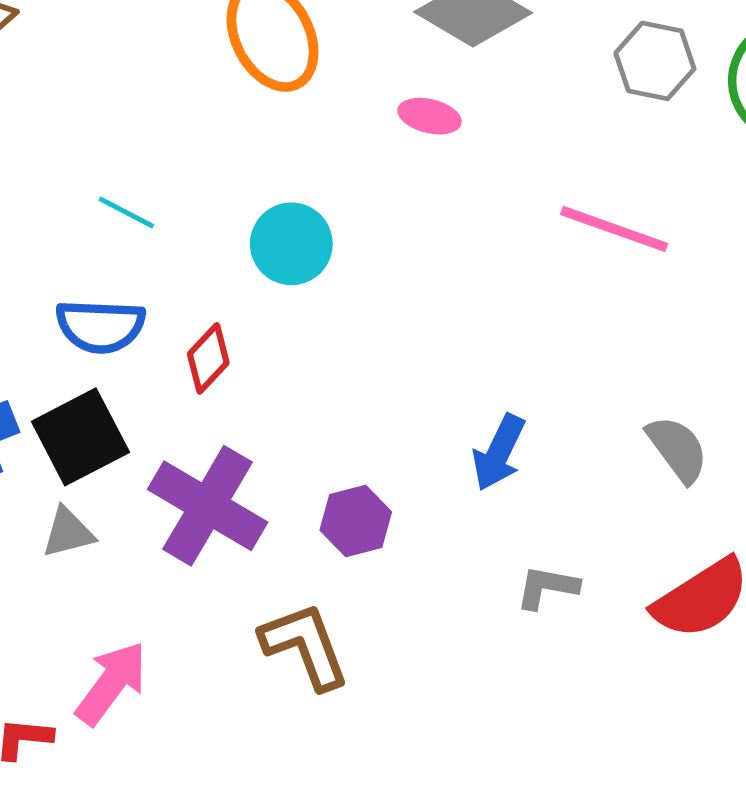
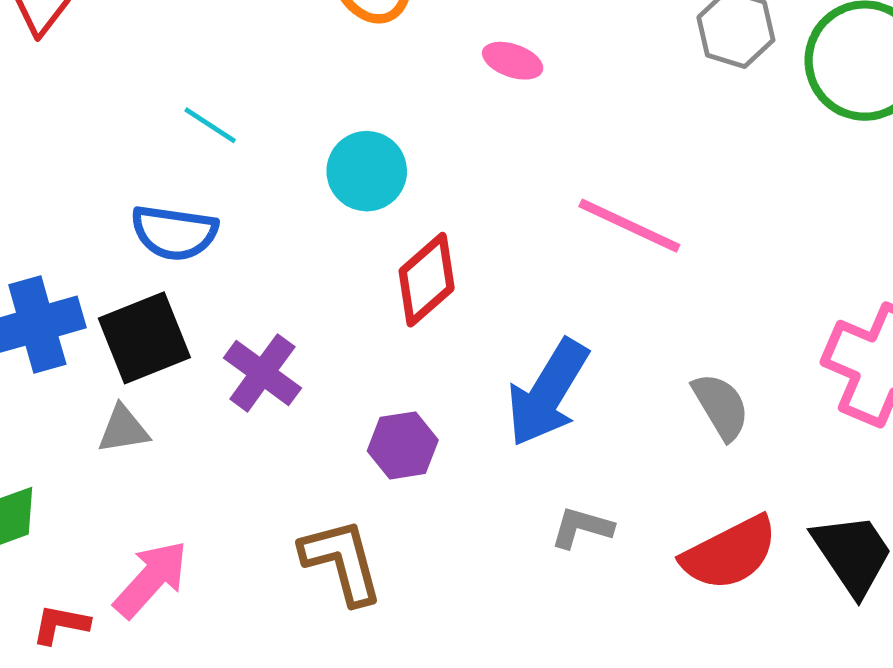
pink line: (614, 229) -> (629, 226), moved
red diamond: (208, 358) -> (427, 280), moved, size x1.4
blue arrow: (499, 453) -> (548, 393), size x1.5
purple cross: (208, 506) -> (262, 373), moved, size x0.7

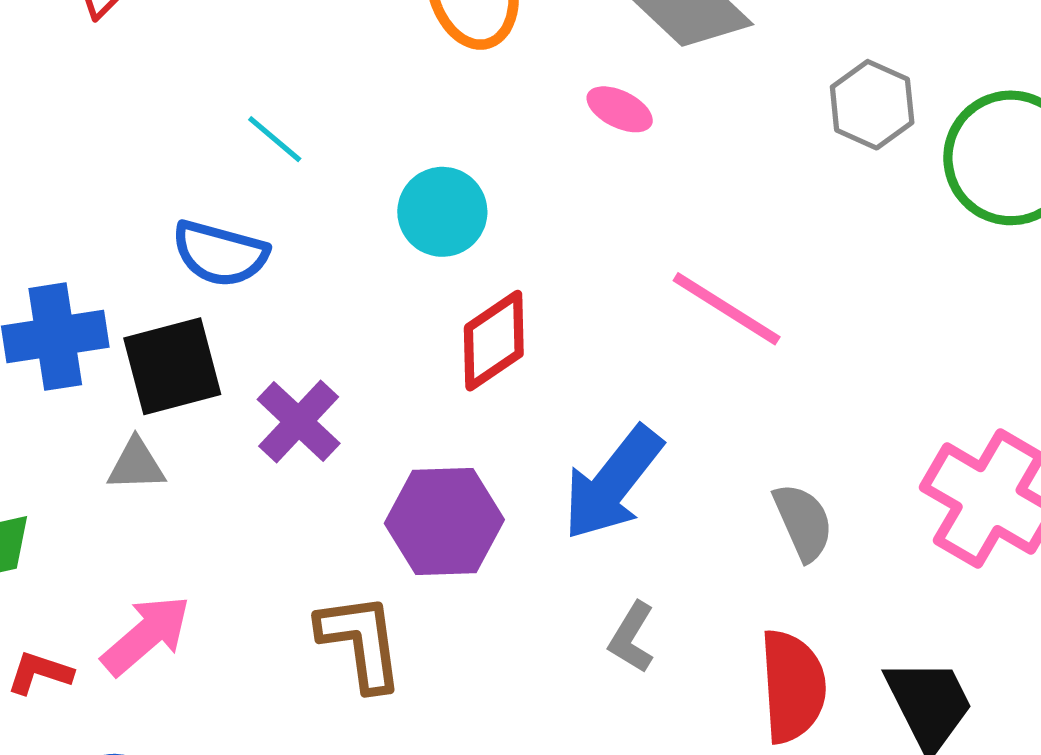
purple hexagon: (403, 445) -> (444, 521), size x1.5
gray L-shape: (582, 528) -> (632, 637), turned -82
red semicircle: (730, 553) -> (793, 686), turned -74

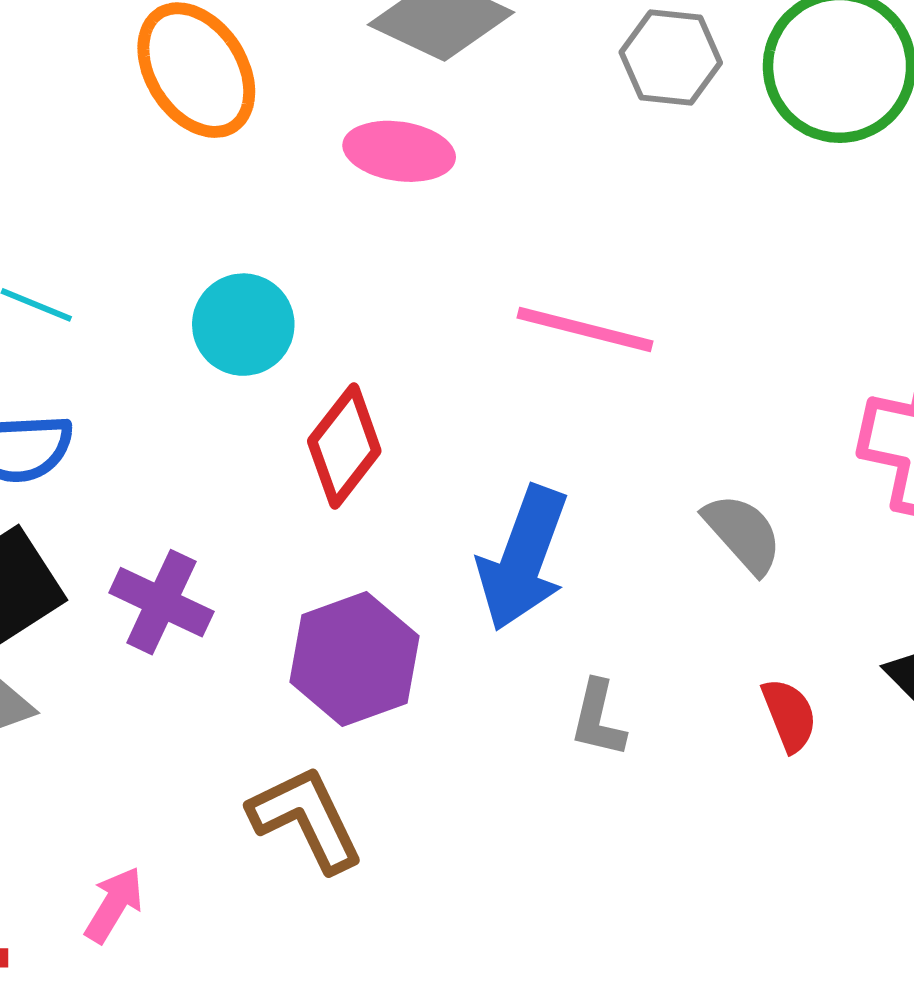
pink ellipse: (620, 109) -> (399, 151), size x1.4
pink arrow: (146, 635) -> (114, 905), moved, size x0.7
red semicircle: (793, 686) -> (789, 715), size x0.6

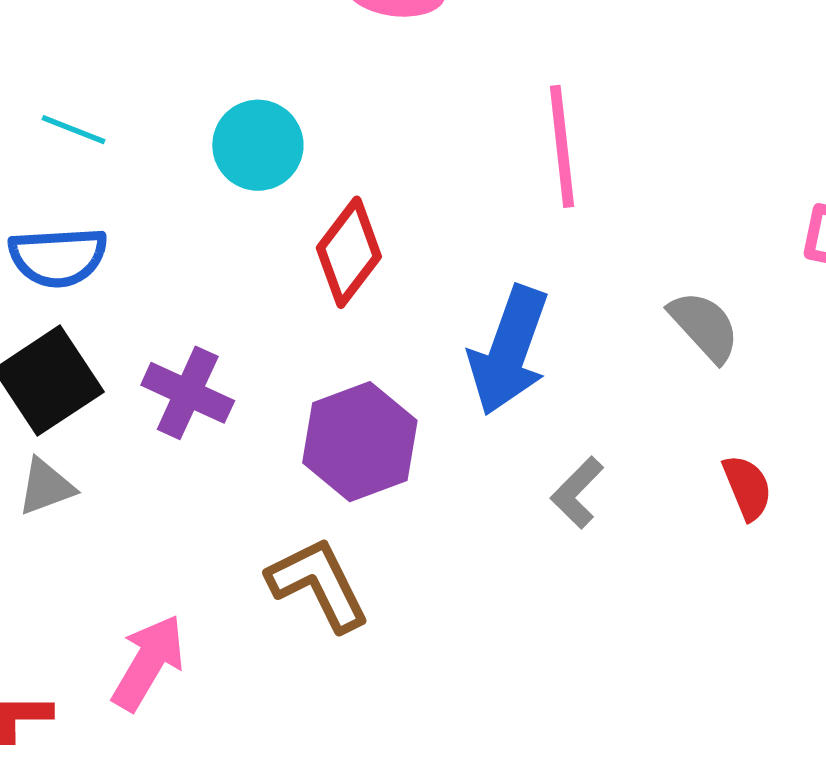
pink line: (585, 330) -> (562, 146), turned 70
gray L-shape: (598, 719) -> (577, 492), turned 32
pink arrow: (114, 905) -> (148, 663), size x1.4

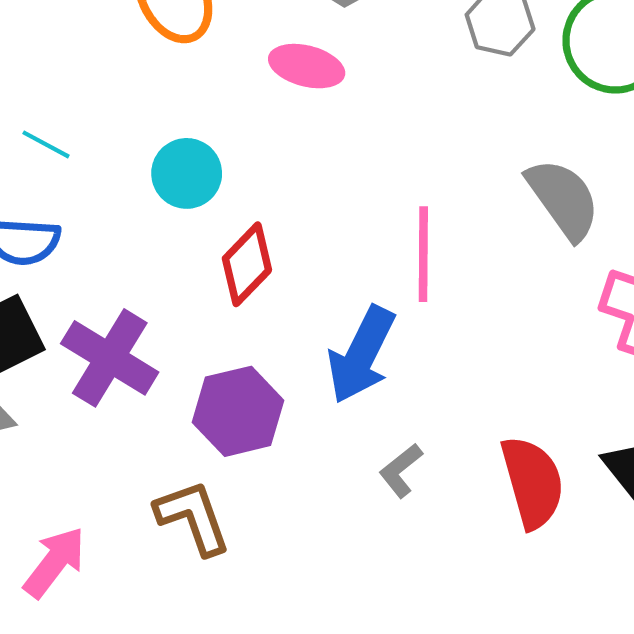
pink line: (562, 146) -> (423, 254), moved
gray semicircle: (704, 326) -> (563, 199), moved, size x1.4
purple cross: (188, 393) -> (110, 358), size x1.4
red semicircle: (747, 487) -> (532, 482), size x1.8

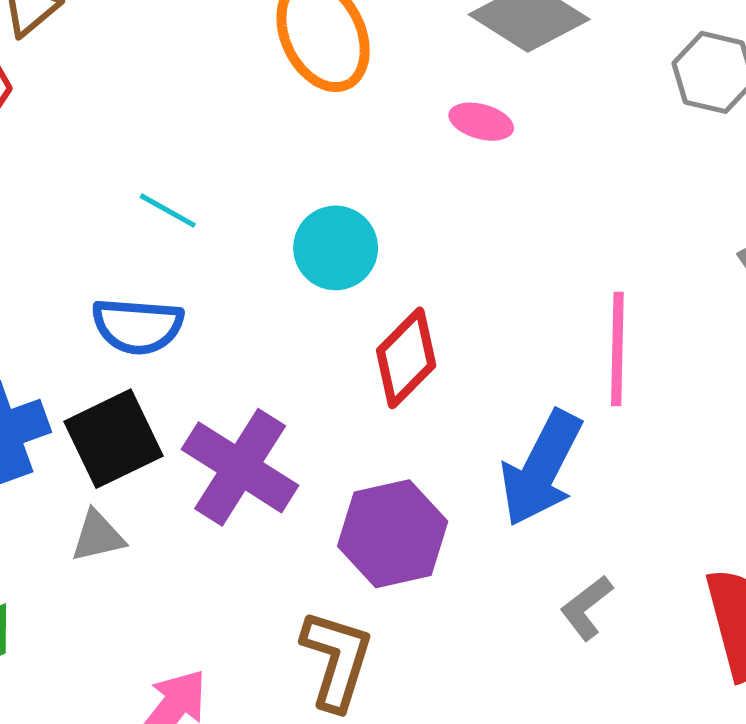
pink ellipse: (307, 66) -> (481, 122), size x0.7
brown L-shape: (193, 517) -> (337, 660), turned 36

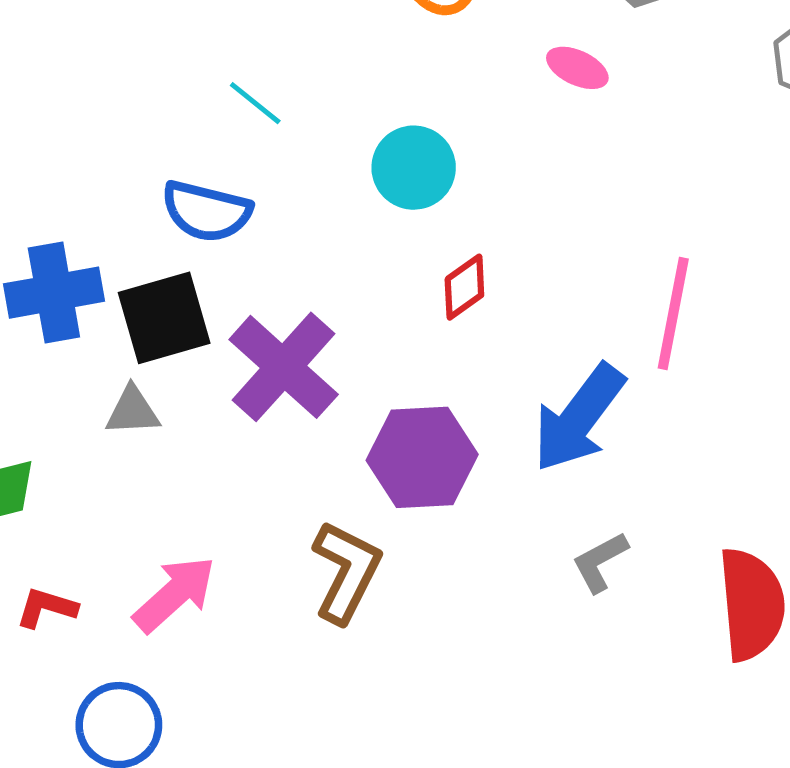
red diamond: (406, 358) -> (464, 287), size x0.7

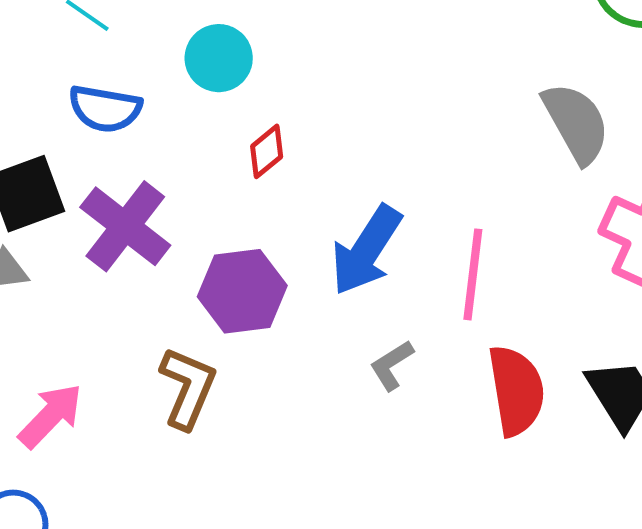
blue semicircle: (206, 211) -> (105, 109), moved
pink line: (673, 314) -> (473, 274), moved

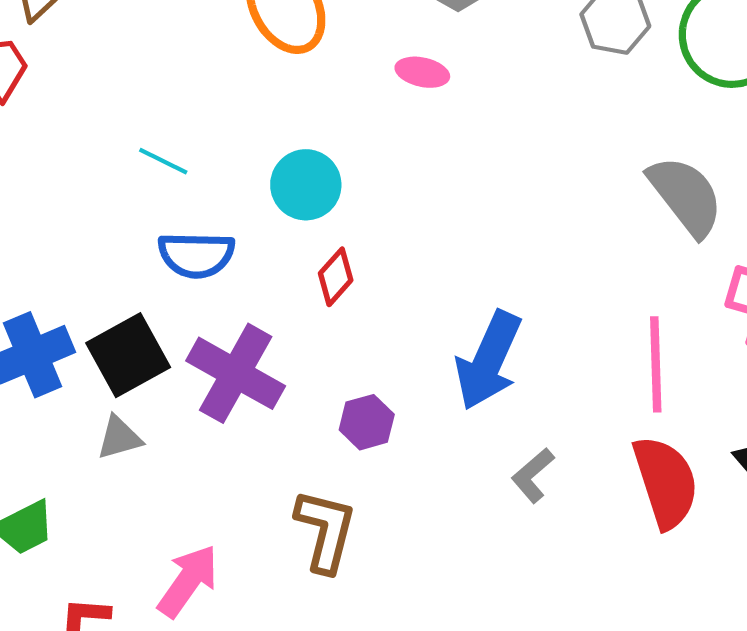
red diamond: (267, 151) -> (336, 277), moved
pink line: (473, 274) -> (656, 364), moved
purple hexagon: (242, 291) -> (367, 422), size x0.6

